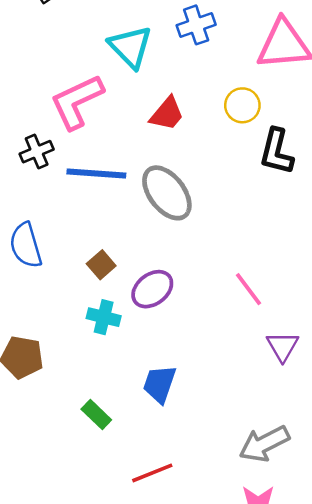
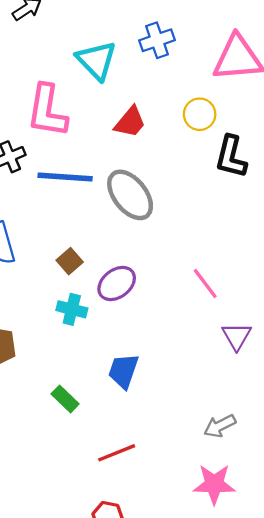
pink L-shape: (77, 102) -> (47, 111), turned -56
gray arrow: (264, 444) -> (220, 426), size x0.7

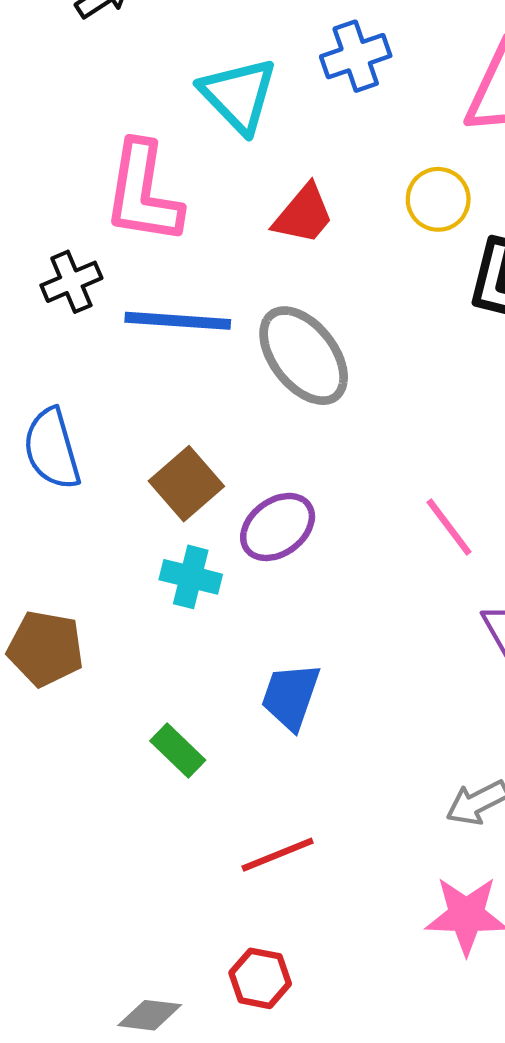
brown square: (70, 261) -> (186, 484), size x1.4

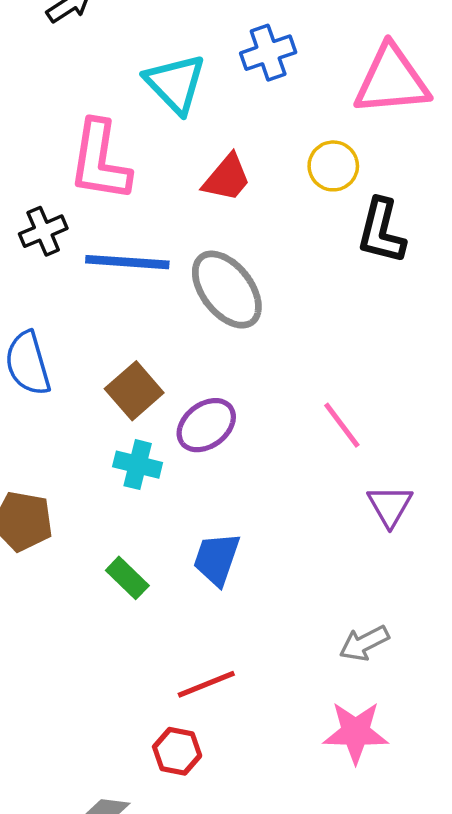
green rectangle: (178, 750) -> (127, 578), moved
red hexagon: (260, 978) -> (177, 751), moved

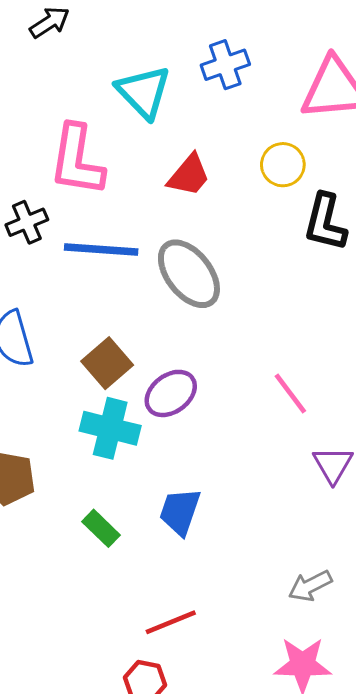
cyan cross: (138, 465) -> (110, 428), size x1.4

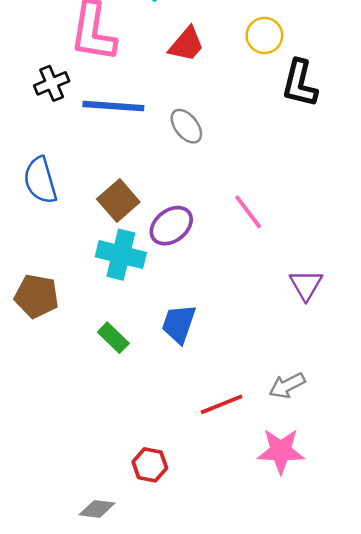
gray ellipse: (189, 274) -> (186, 126), size x0.6
pink line: (290, 393) -> (248, 212), moved
red line: (171, 622) -> (222, 404), moved

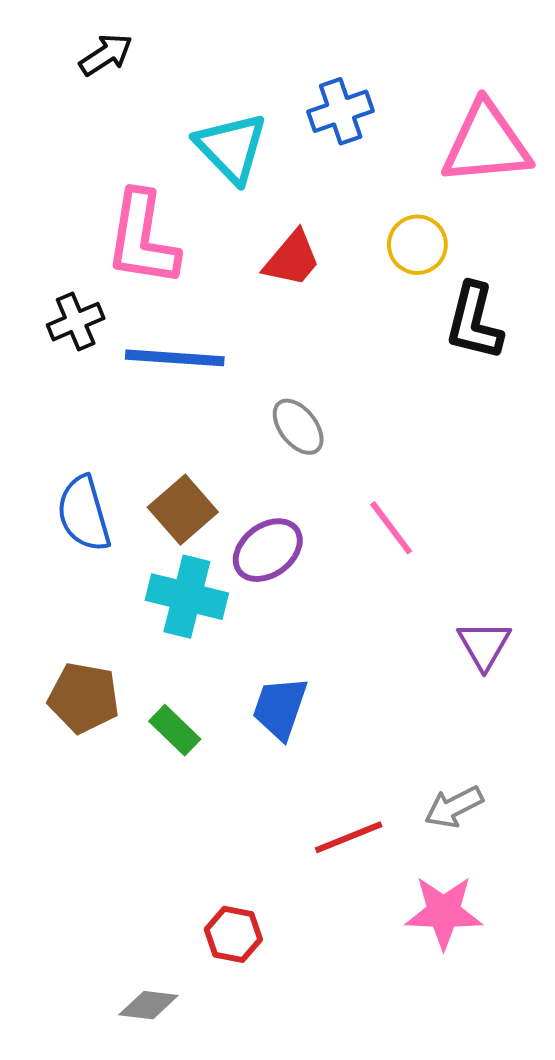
gray ellipse: (186, 126) -> (298, 427), moved
blue semicircle: (40, 180) -> (84, 514), moved
brown pentagon: (37, 296) -> (84, 698), moved

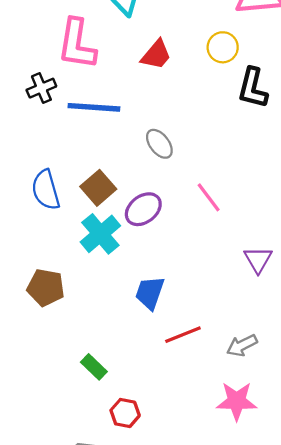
cyan cross: (187, 597) -> (100, 234), turned 36
green rectangle: (175, 730) -> (94, 367), moved
red line: (349, 837) -> (183, 335), moved

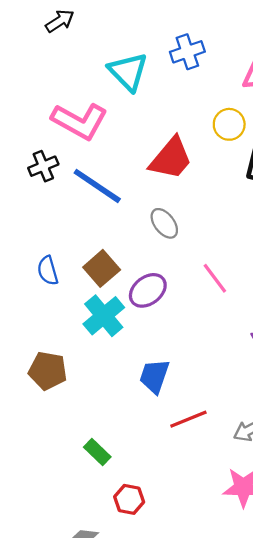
pink L-shape: (77, 44) -> (80, 121), turned -70
red trapezoid: (156, 55) -> (171, 158), moved, size x1.4
blue line: (94, 107) -> (97, 186), turned 30
blue semicircle: (46, 190) -> (48, 271), size x0.7

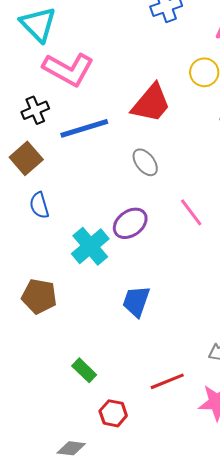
cyan triangle: (128, 72) -> (38, 24), moved
blue line: (97, 186) -> (84, 128), turned -51
brown square: (102, 268) -> (26, 158), moved
red line: (188, 419) -> (167, 381), moved

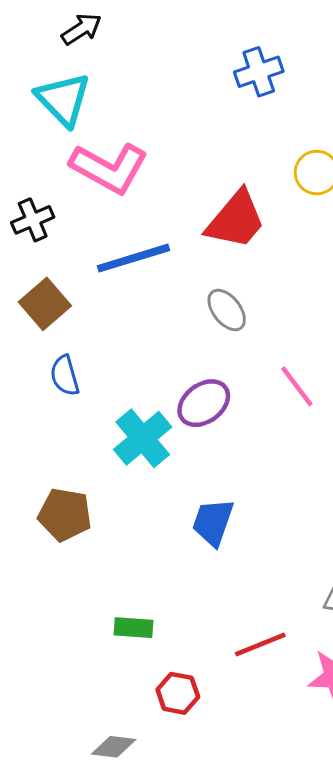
black cross: (35, 110) -> (33, 220), moved
green rectangle: (84, 370) -> (133, 628), turned -40

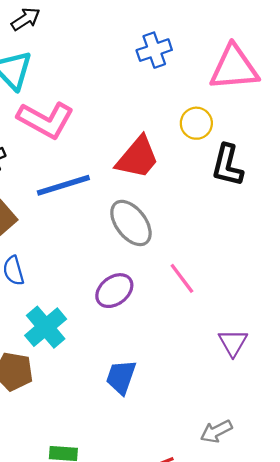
gray ellipse: (227, 310) -> (131, 223), size x1.5
cyan cross: (143, 438) -> (46, 327), moved

